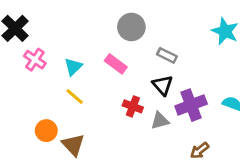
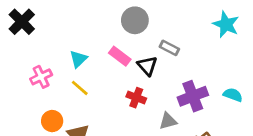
pink cross: (35, 60) -> (41, 77), moved, turned 30
black triangle: (163, 85) -> (147, 66), moved
gray triangle: (160, 121) -> (168, 121), moved

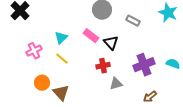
gray rectangle: (169, 48) -> (133, 21), moved
red cross: (136, 98) -> (103, 66), turned -32
gray triangle: (168, 121) -> (116, 84), moved

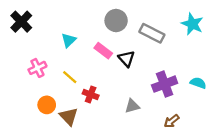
gray rectangle: (133, 21) -> (152, 33), size x1.5
cyan triangle: (61, 38) -> (69, 40), moved
red cross: (103, 66) -> (91, 94), moved, turned 32

